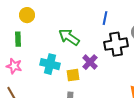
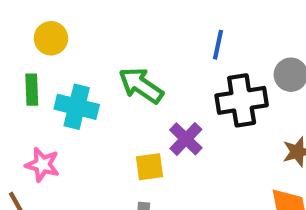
cyan cross: (50, 64) -> (77, 107), moved
pink star: (14, 66) -> (42, 165), moved

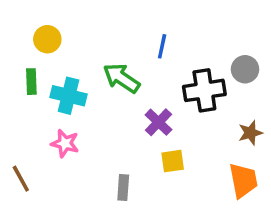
blue line: (218, 45) -> (162, 46), moved
pink star: (42, 165) -> (65, 143), moved
yellow square: (149, 167) -> (173, 161), moved

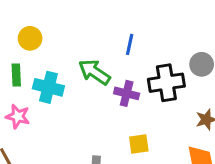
purple cross: (159, 122) -> (127, 93), moved, turned -30
pink star: (65, 143) -> (18, 116), moved

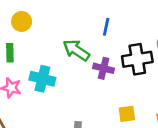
cyan cross: (48, 87) -> (42, 79), moved
yellow square: (139, 144) -> (127, 114), moved

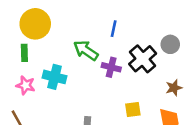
yellow circle: (22, 21) -> (35, 24), size x1.6
black cross: (137, 59) -> (143, 59), turned -32

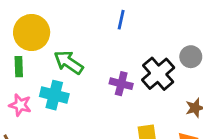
blue line: (114, 29) -> (121, 20), moved
green arrow: (86, 50) -> (69, 62), moved

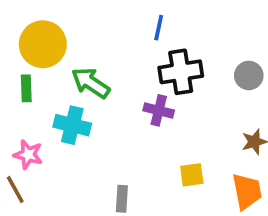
black cross: (158, 74) -> (181, 72), moved, turned 32
pink star: (20, 105) -> (28, 155), moved

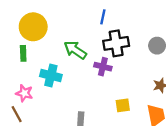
green arrow: (91, 83) -> (75, 50), moved

